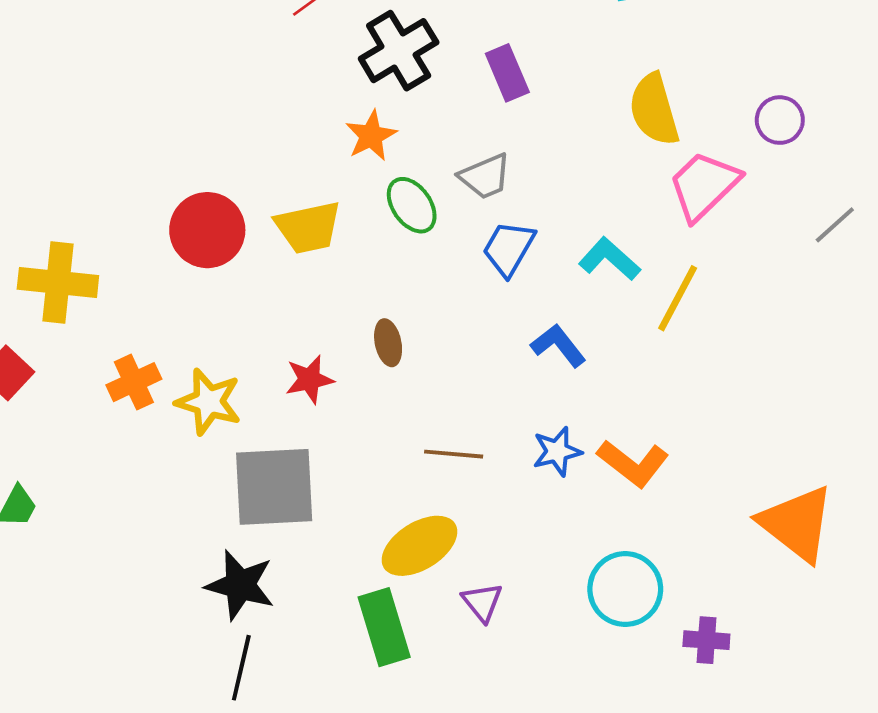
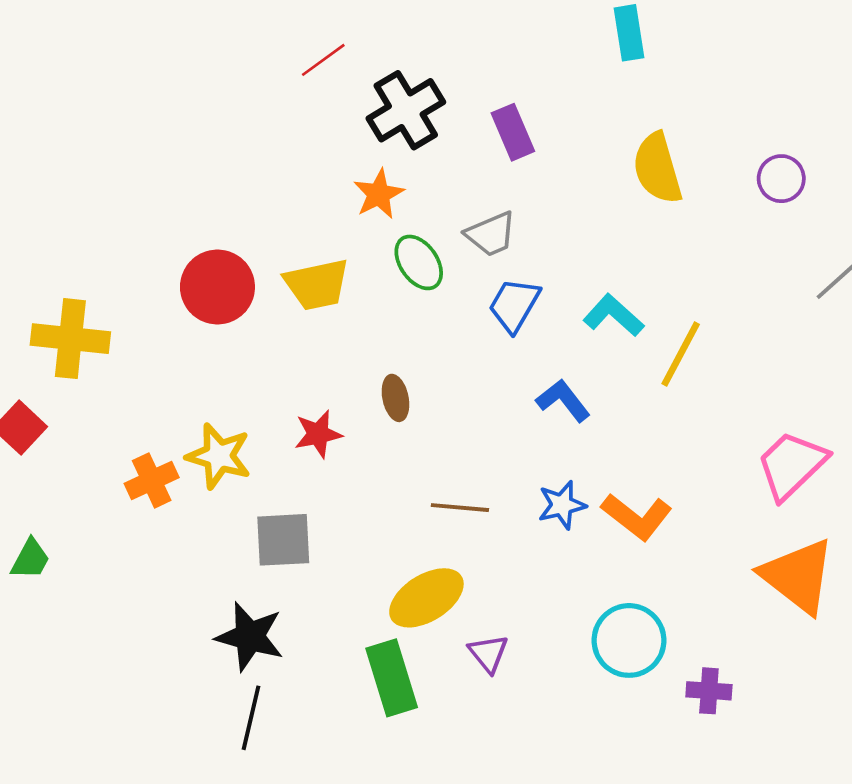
pink trapezoid: (704, 186) -> (792, 465), moved
orange cross: (134, 382) -> (152, 480), moved
gray square: (274, 487) -> (283, 540), size x0.7

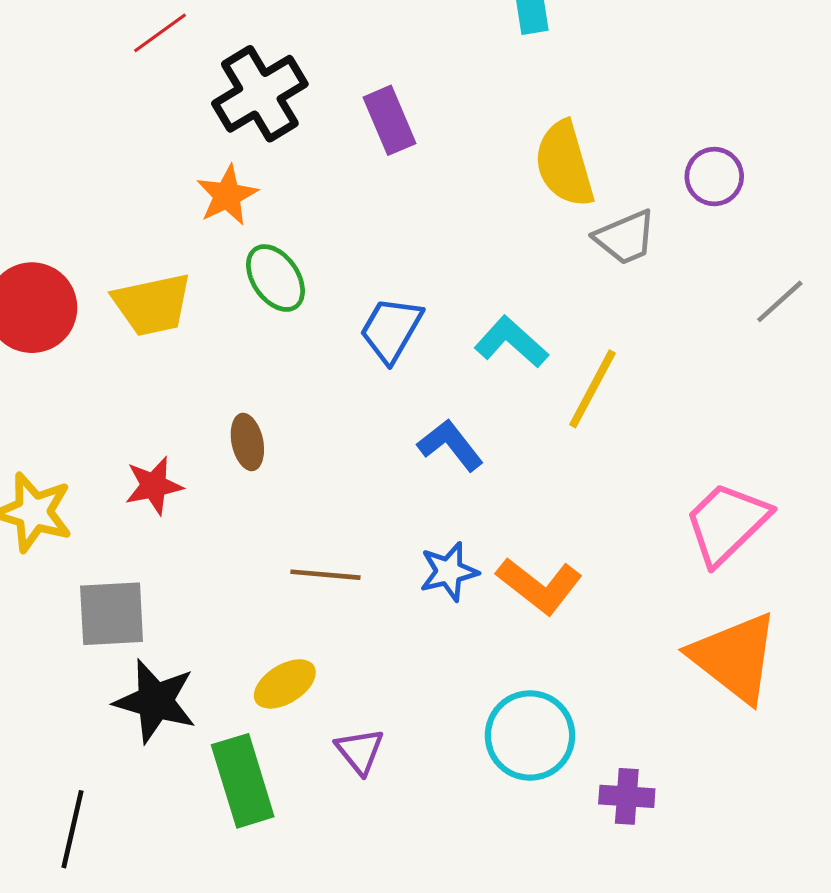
gray trapezoid: (491, 234) -> (625, 237), moved
yellow ellipse: (426, 598) -> (285, 684), size x0.7
black star: (250, 637) -> (155, 701), moved

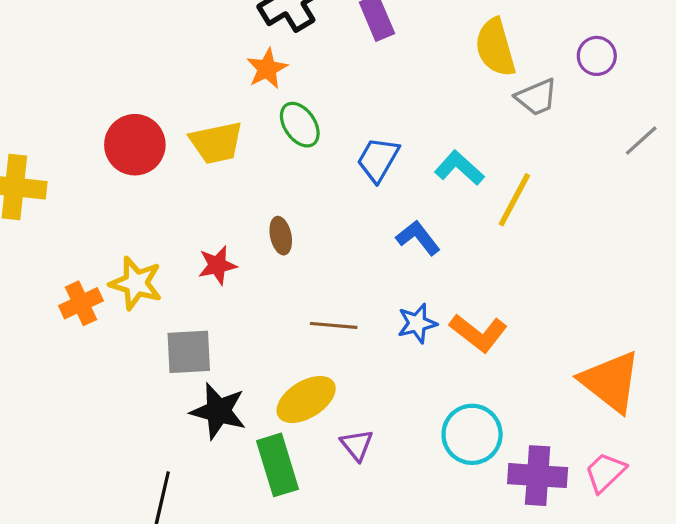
pink trapezoid: (727, 523) -> (605, 472), moved, size x0.7
yellow ellipse: (285, 684) -> (306, 399), size x1.4
purple cross: (627, 796) -> (538, 476), size x1.6

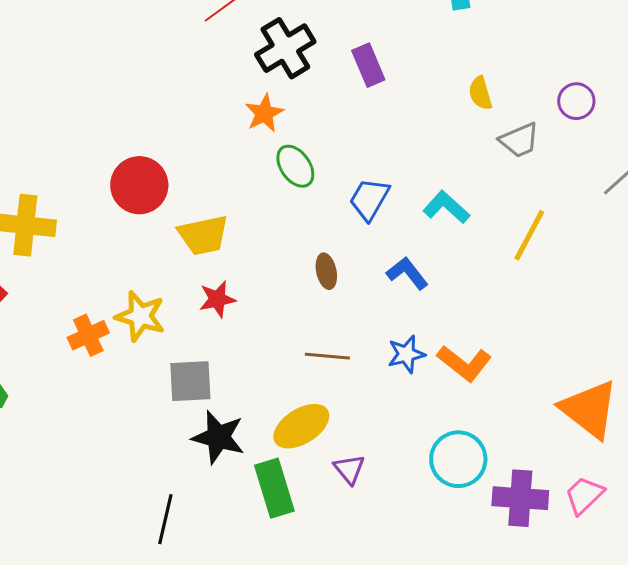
yellow semicircle: (495, 47) -> (480, 93), size x0.6
yellow trapezoid: (216, 143) -> (203, 235), moved
yellow line: (514, 200) -> (529, 235), moved
brown ellipse: (281, 236) -> (326, 271), moved

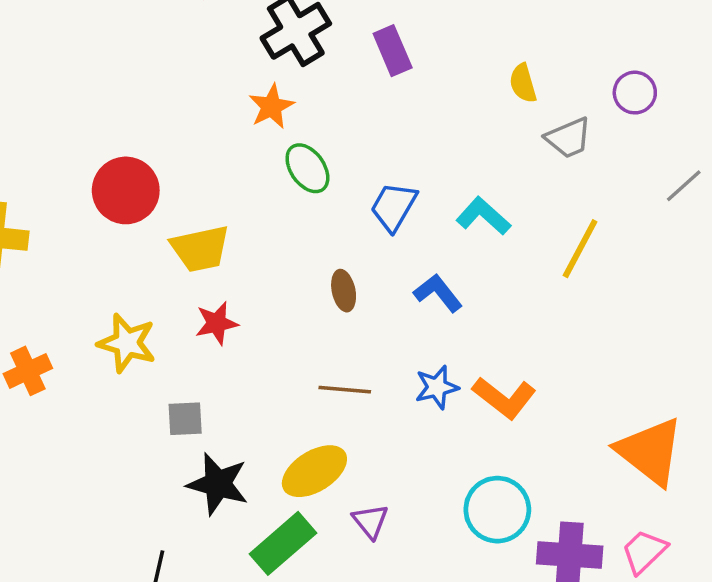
orange cross: (88, 335) -> (28, 371), moved
gray square: (190, 381) -> (185, 419), size x0.7
green rectangle: (274, 488) -> (283, 543), turned 66

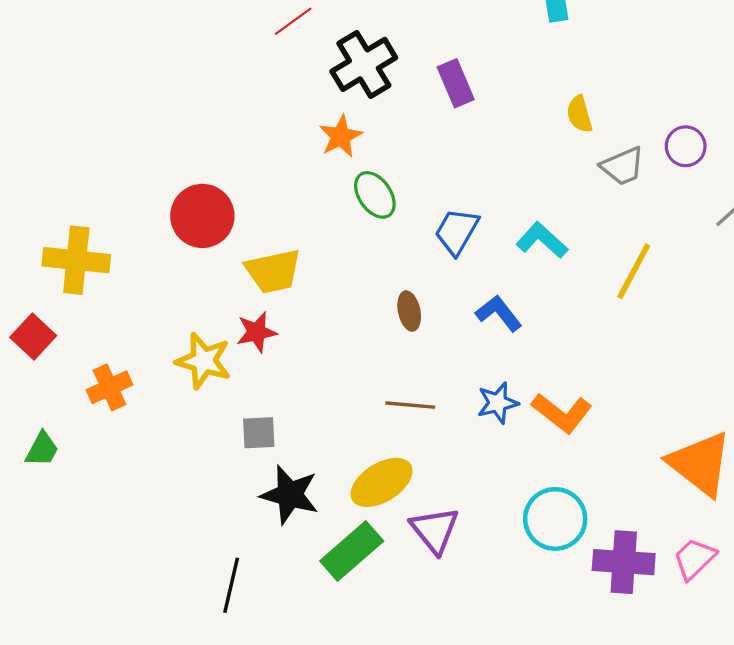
purple circle: (635, 93) -> (686, 146), moved
red star: (217, 323) -> (257, 332), moved
purple triangle: (370, 521) -> (435, 530), size x1.4

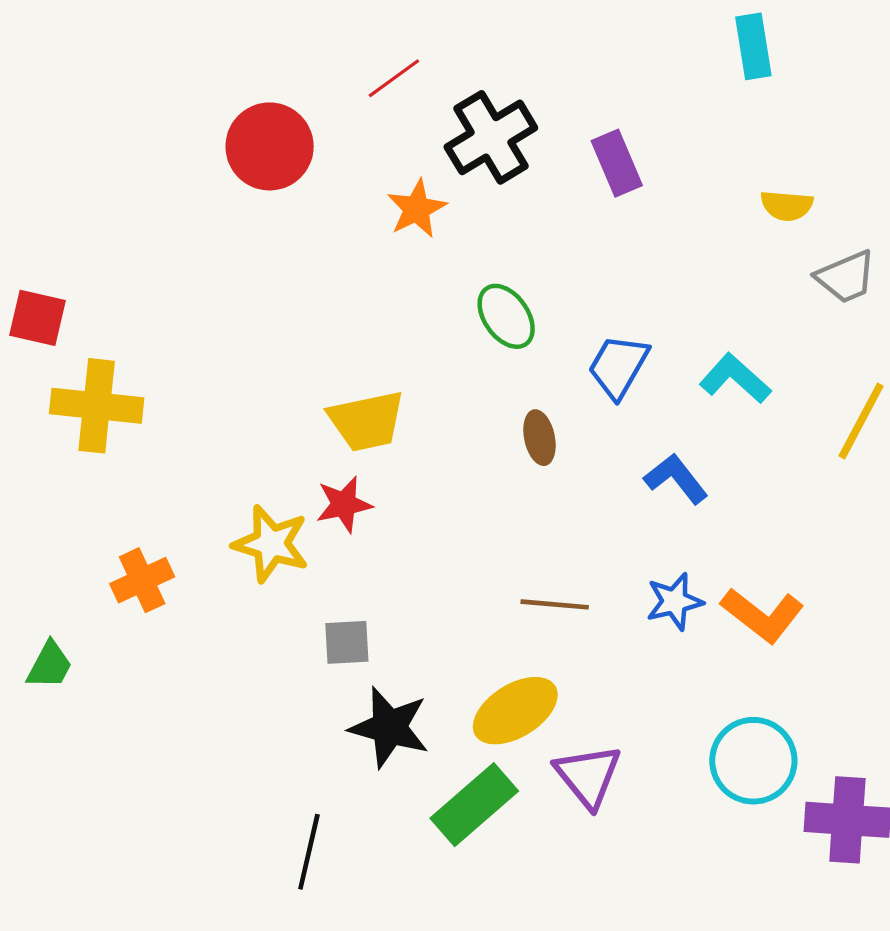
yellow semicircle: (579, 114) -> (787, 206), turned -69
orange star: (341, 136) -> (417, 209), moved
red circle: (202, 216) -> (270, 146), moved
brown ellipse: (409, 311) -> (540, 438), moved
red square: (33, 336) -> (37, 318), moved, turned -30

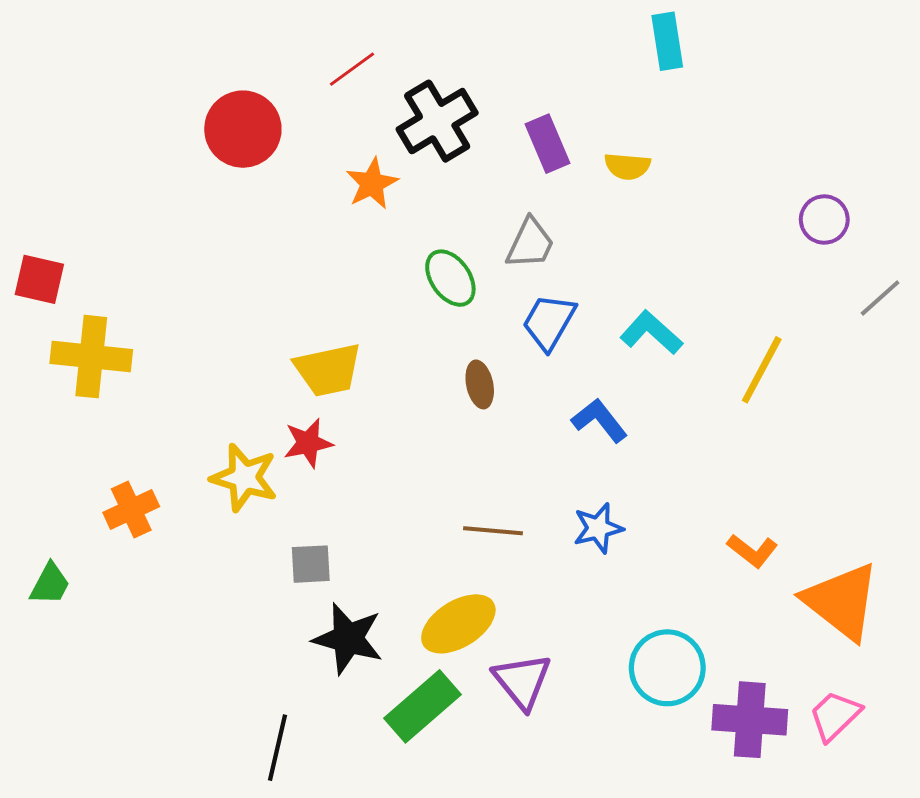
yellow semicircle: (787, 206) -> (627, 166), moved
gray trapezoid: (846, 277) -> (530, 243), moved, turned -42
orange L-shape: (762, 615) -> (752, 551), moved, size x0.7

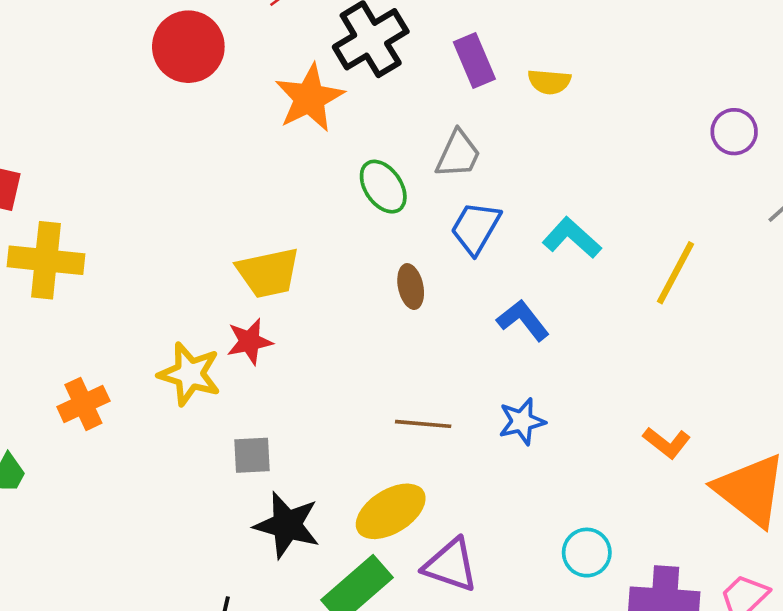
orange star: (372, 184) -> (309, 98), size x1.4
cyan circle: (667, 668) -> (587, 553), size x0.7
purple triangle: (522, 681) -> (451, 565), turned -32

